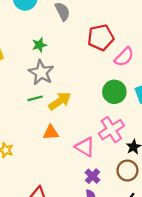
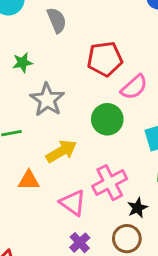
gray star: (41, 72) -> (47, 100), moved
green circle: (114, 92) -> (107, 119), moved
yellow arrow: (60, 101) -> (61, 151), moved

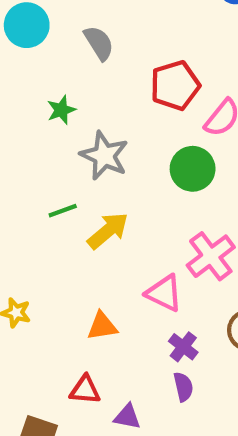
yellow arrow: (61, 151) -> (108, 231), moved
orange triangle: (29, 180) -> (102, 326), moved

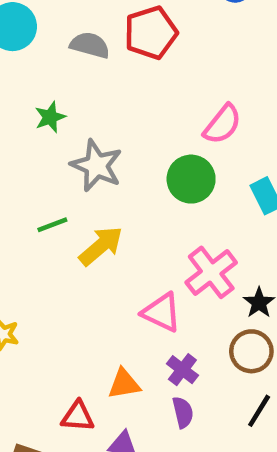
gray semicircle: (99, 43) -> (90, 45), turned -42
red pentagon: (175, 85) -> (151, 33), moved
orange triangle: (102, 326) -> (124, 384), moved

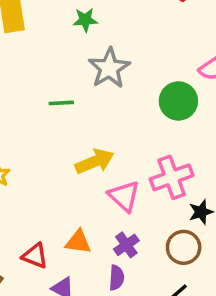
yellow arrow: (101, 246) -> (95, 161), moved

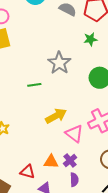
green star: (85, 20) -> (90, 39), moved
purple cross: (126, 245) -> (70, 161), moved

